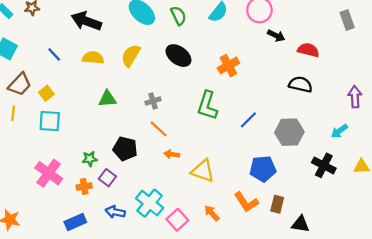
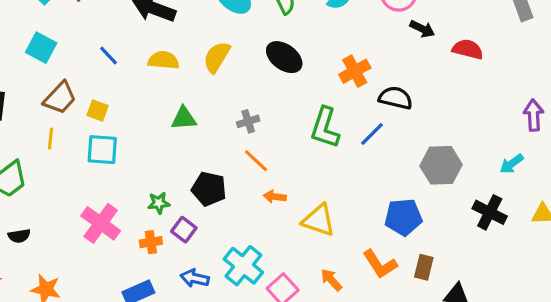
black semicircle: (301, 84) -> (396, 98), moved
yellow square: (46, 93) -> (98, 110), turned -32
blue line: (248, 120) -> (372, 134), moved

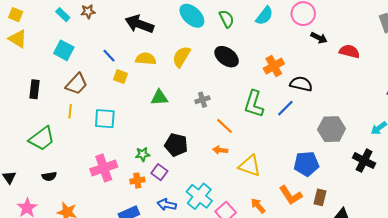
yellow square: (98, 110) -> (121, 77), moved
orange line: (256, 161) -> (224, 126), moved
pink cross: (101, 223) -> (104, 168), turned 35

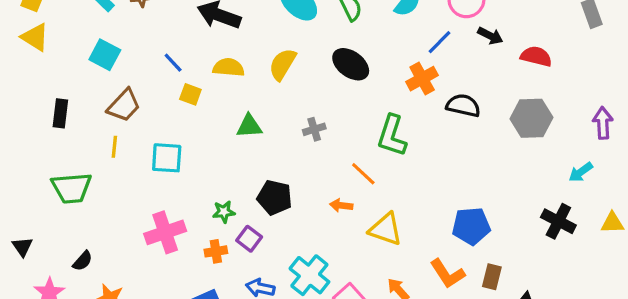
blue line: (285, 108) -> (439, 42), moved
orange line: (224, 126) -> (363, 174), moved
gray hexagon: (332, 129) -> (531, 118), moved
green trapezoid: (42, 139) -> (72, 188), turned 32
black semicircle: (49, 176) -> (83, 261), moved, turned -40

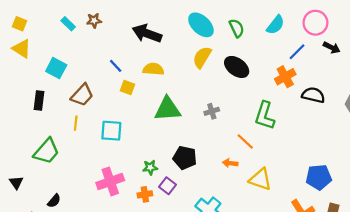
cyan square: (105, 55) -> (56, 68), moved
yellow semicircle: (282, 64) -> (202, 57), moved
green triangle: (249, 126) -> (167, 109), size x1.5
green trapezoid: (72, 188) -> (46, 151), turned -44
black triangle: (22, 247) -> (16, 183), moved

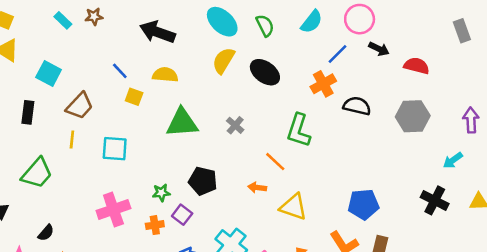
gray cross: (212, 111) -> (235, 125), turned -32

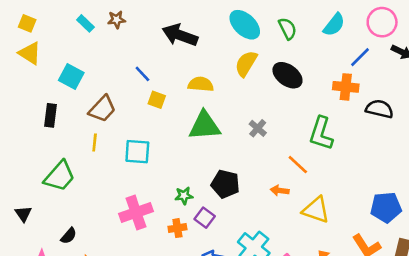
yellow semicircle: (165, 75) -> (201, 84), moved
orange cross: (323, 84) -> (346, 87), turned 35

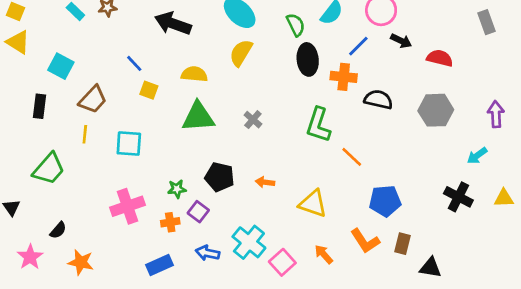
green semicircle: (287, 29) -> (296, 25), moved
black ellipse: (287, 75) -> (308, 59), moved, turned 48
orange line: (298, 165) -> (352, 157), moved
orange arrow: (280, 190) -> (265, 182), moved

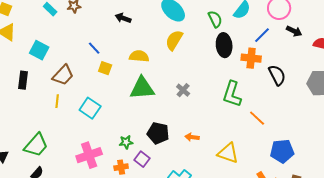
black arrow: (173, 23) -> (123, 18), size x0.6
black semicircle: (378, 100) -> (277, 75), turned 50
cyan square: (129, 144) -> (90, 108), turned 30
green trapezoid: (49, 169) -> (36, 145), moved

